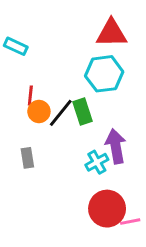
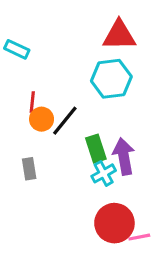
green rectangle: (82, 111) -> (96, 149), moved

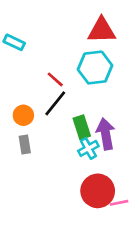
red line: (32, 102) -> (55, 79), moved, turned -54
orange circle: (42, 119) -> (23, 115), moved

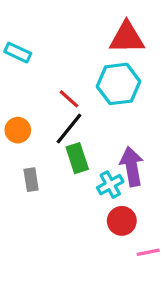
orange circle: (23, 115) -> (18, 130), moved
green rectangle: (82, 127) -> (77, 158), moved
red circle: (98, 191) -> (122, 221), moved, size x0.7

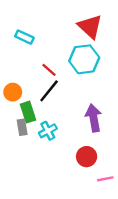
red triangle: (127, 38) -> (90, 27), turned 44
cyan rectangle: (18, 53) -> (24, 37), moved
green rectangle: (77, 158) -> (28, 112), moved
cyan cross: (110, 185) -> (48, 131), moved

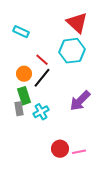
orange circle: (13, 92) -> (24, 74), moved
purple arrow: (94, 118) -> (80, 101), turned -125
red circle: (87, 157) -> (60, 149), moved
pink line: (105, 179) -> (79, 152), moved

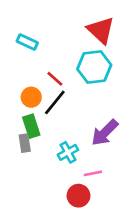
cyan cross: (41, 112) -> (68, 152), moved
pink line: (79, 152) -> (93, 173), moved

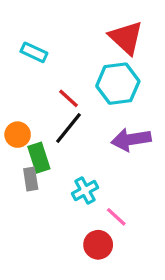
orange circle: (31, 97) -> (18, 135), moved
purple arrow: (105, 133) -> (131, 140), moved, turned 36
pink line: (93, 173) -> (116, 217), turned 54

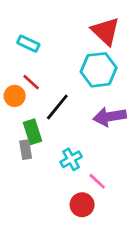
red line: (69, 98) -> (31, 82), moved
orange circle: (18, 135) -> (15, 96), moved

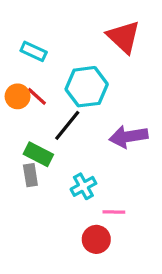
cyan hexagon: (99, 70) -> (87, 87), moved
orange circle: (15, 96) -> (18, 96), moved
green rectangle: (33, 132) -> (38, 154), turned -45
pink line: (97, 181) -> (114, 212), turned -42

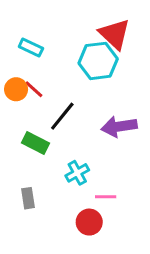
cyan hexagon: (87, 87) -> (98, 61), moved
gray rectangle: (30, 175) -> (28, 198), moved

